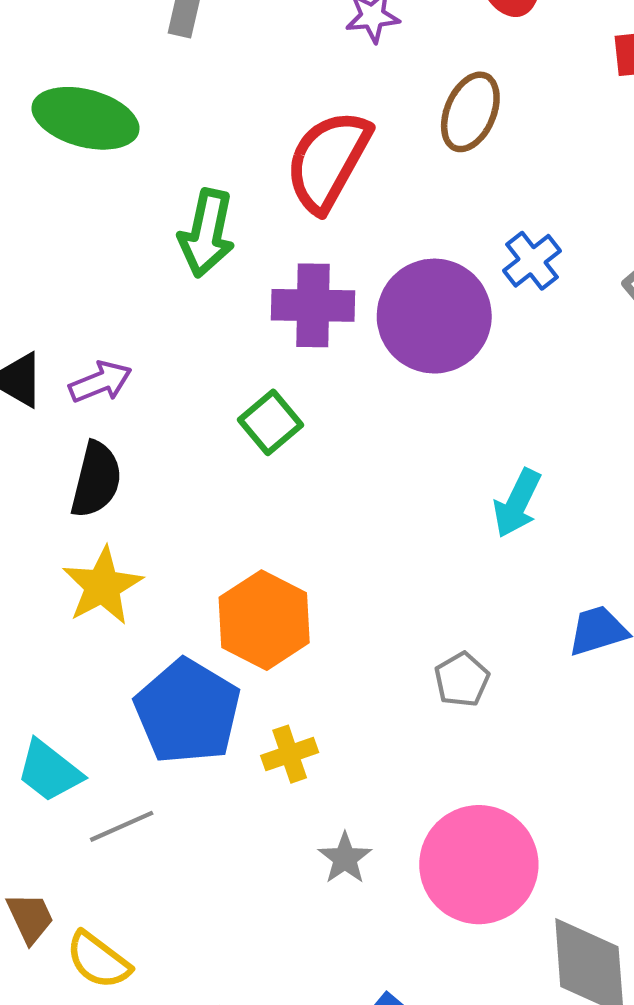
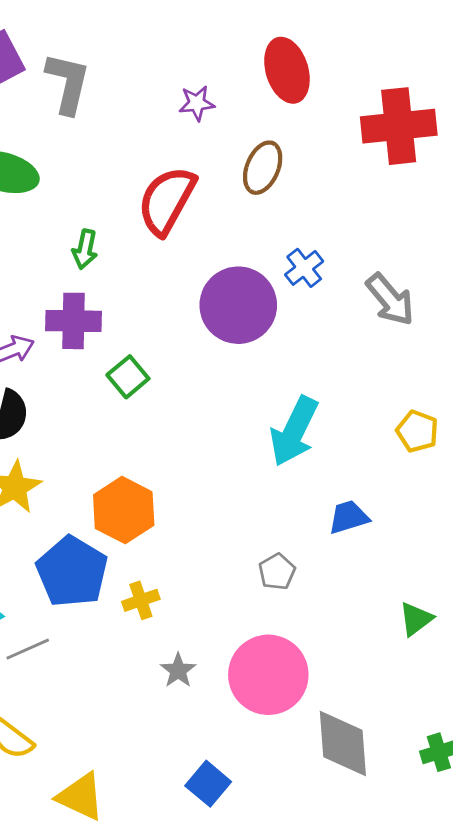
green arrow: (207, 233) -> (85, 249), size x0.7
purple cross: (313, 305) -> (74, 321), moved
cyan arrow: (517, 503) -> (294, 431), size x1.5
gray pentagon: (462, 680) -> (277, 572), moved

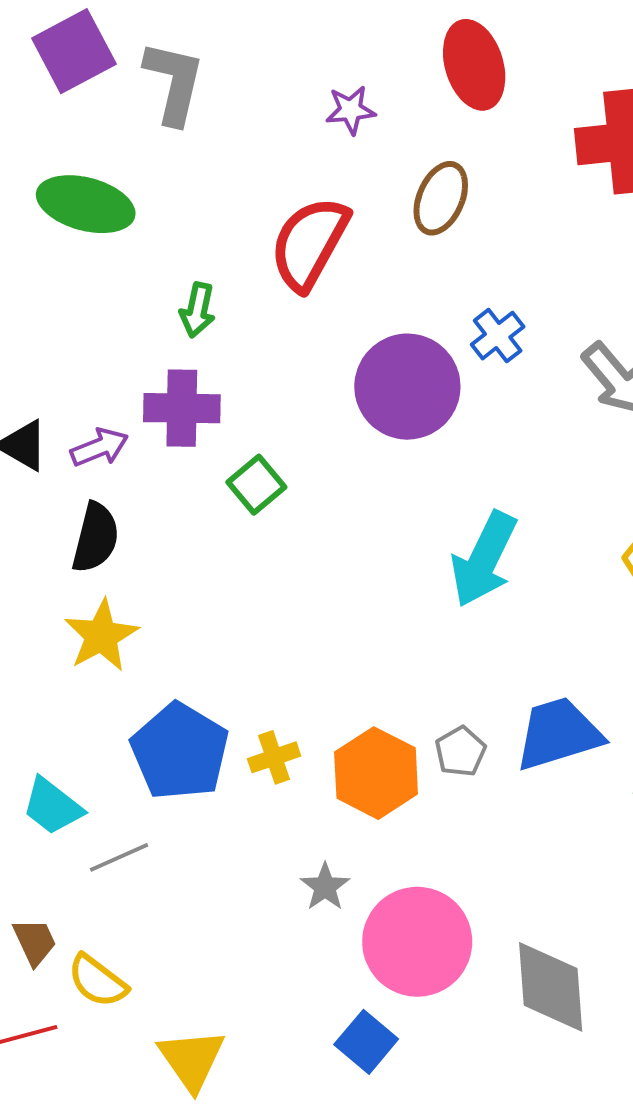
orange hexagon: (124, 510) -> (376, 773), moved
blue trapezoid: (349, 517) -> (558, 734), moved, size x1.6
yellow cross: (141, 600) -> (274, 757), moved
pink circle: (268, 675) -> (417, 942), moved
yellow triangle: (81, 797) -> (192, 1059), turned 30

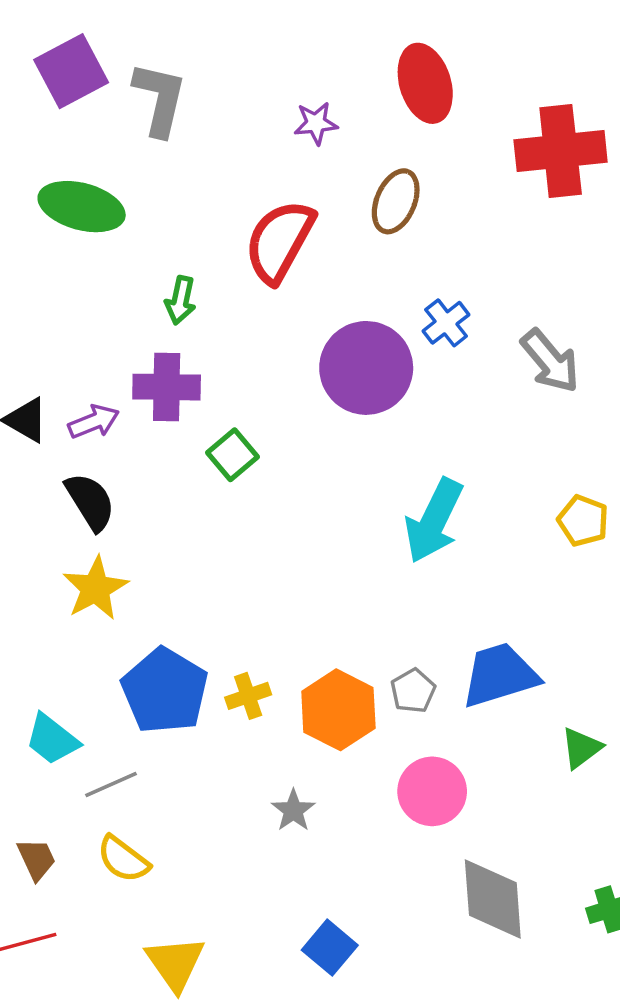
black semicircle: (95, 538) -> (90, 502), turned -46
pink circle: (417, 942) -> (432, 791), moved, size x0.7
yellow semicircle: (97, 981) -> (123, 859), moved

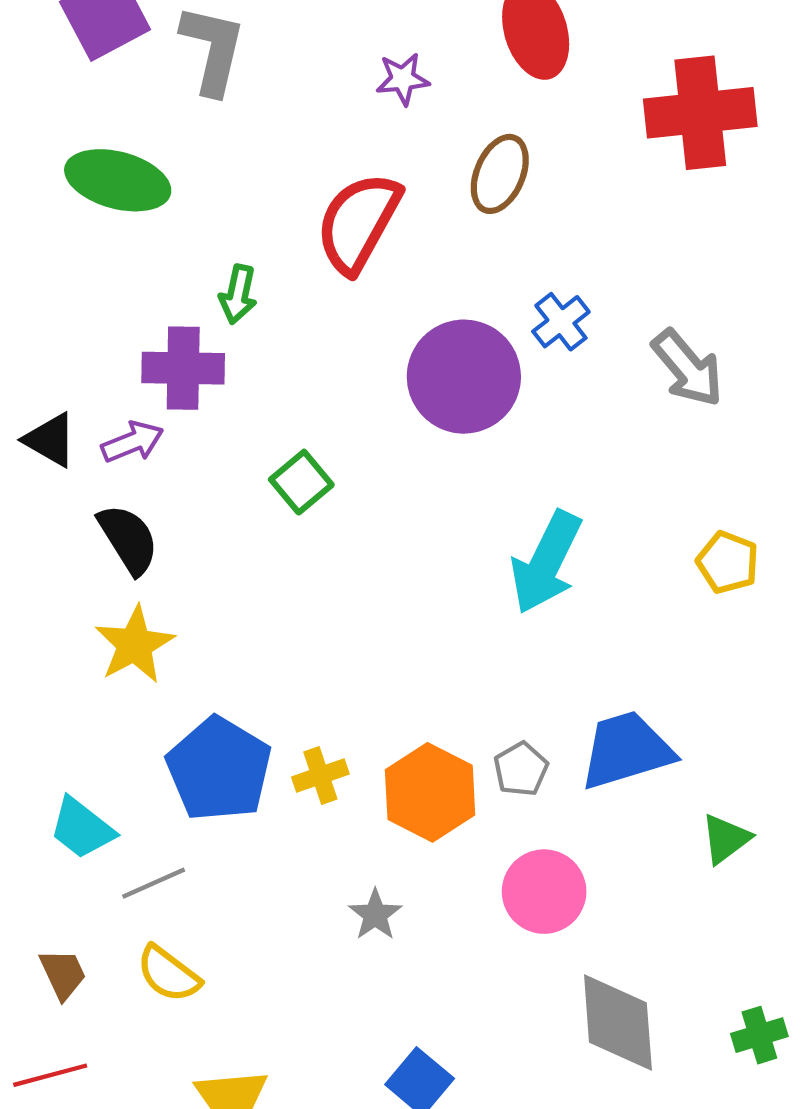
purple cross: (167, 387) -> (183, 368), moved

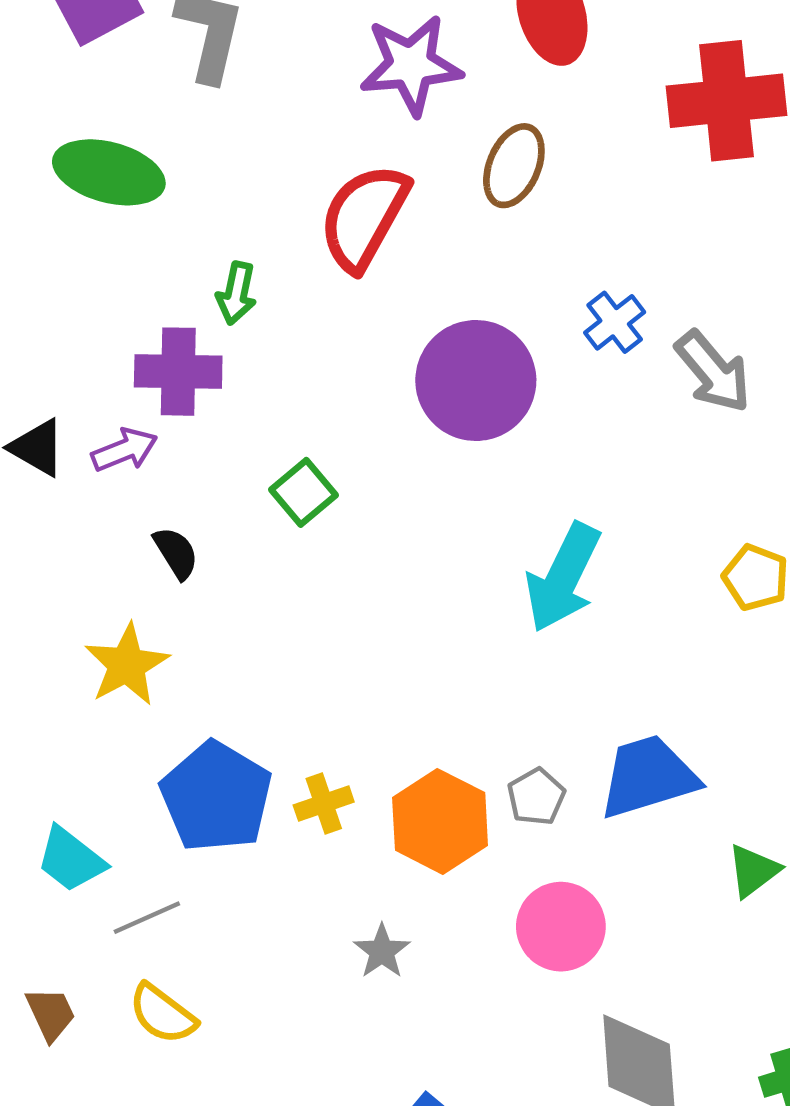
purple star: (403, 79) -> (411, 65), size x1.8
blue cross: (561, 322) -> (615, 322), moved
black semicircle: (128, 539) -> (176, 553), moved, size x0.7

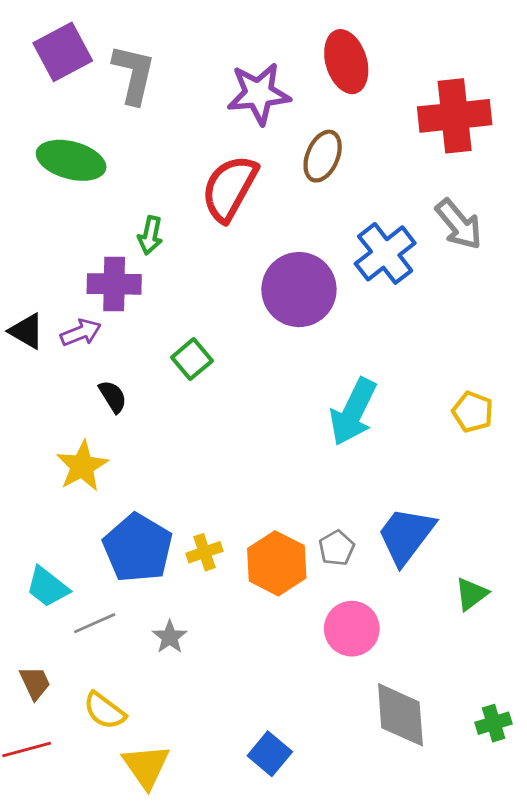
blue cross: (615, 322) -> (385, 253), size x1.6
gray arrow: (713, 372) -> (459, 224), moved
blue trapezoid: (648, 777) -> (406, 536), turned -36
gray star: (382, 951) -> (170, 637), moved
yellow semicircle: (163, 1014) -> (104, 711), moved

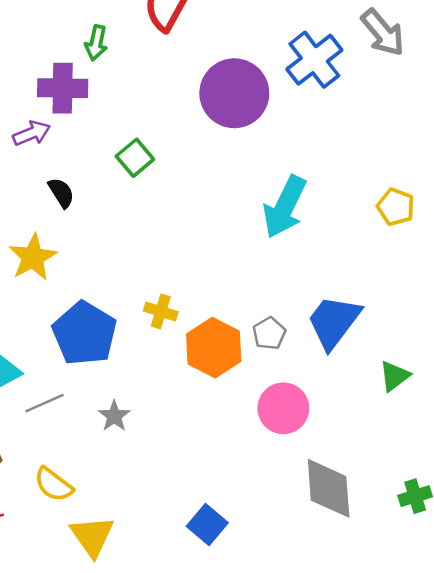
yellow cross: (204, 552) -> (161, 311), moved, turned 36

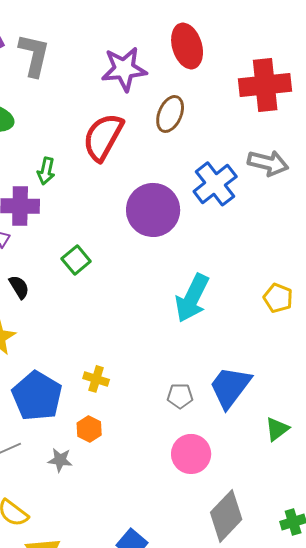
gray arrow: (383, 33) -> (268, 163), turned -36
gray pentagon: (269, 333) -> (180, 396), turned 30
orange hexagon: (214, 348) -> (89, 429), moved, size x0.6
gray star: (114, 416) -> (60, 460), turned -30
gray diamond: (329, 488) -> (226, 516), turned 48

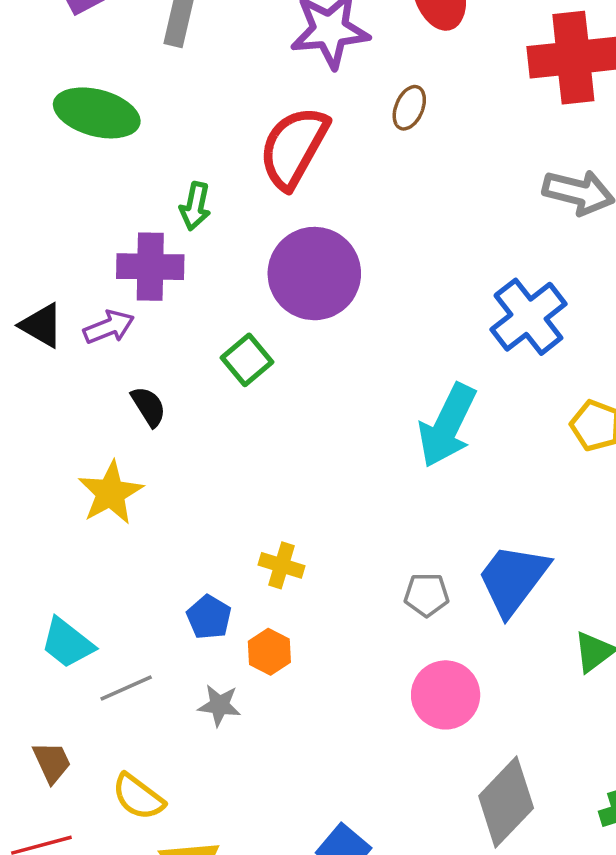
brown ellipse: (170, 114) -> (409, 108), size x0.7
blue cross: (215, 184) -> (528, 317), moved
purple circle: (153, 210) -> (314, 274), moved
blue pentagon: (37, 396) -> (209, 617), moved, size x0.5

